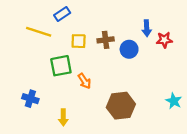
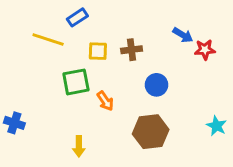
blue arrow: (147, 28) -> (183, 35), turned -56
blue circle: (129, 49) -> (156, 85), moved
blue cross: (30, 99) -> (14, 123), moved

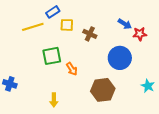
yellow line: (48, 39) -> (33, 27), turned -35
brown cross: (132, 50) -> (90, 34), turned 32
yellow square: (98, 51) -> (67, 25), moved
blue circle: (156, 85) -> (120, 58), moved, size x1.5

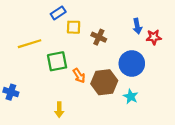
blue arrow: (125, 24) -> (137, 26), turned 48
yellow line: (33, 27) -> (30, 44), moved
cyan star: (148, 86) -> (131, 96), moved
brown hexagon: (103, 90) -> (104, 82), moved

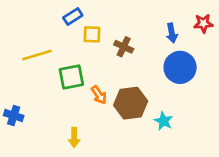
red star: (154, 37) -> (203, 23), moved
blue circle: (132, 63) -> (180, 67), moved

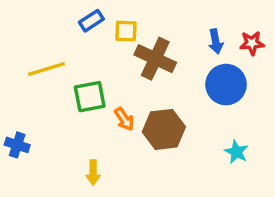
red star: (203, 23) -> (252, 43), moved
yellow square: (92, 34) -> (126, 31), moved
brown cross: (124, 47) -> (155, 59), size x1.6
cyan star: (164, 121) -> (236, 152), moved

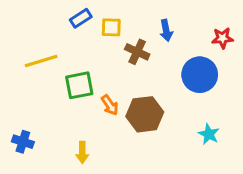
blue arrow: (216, 41) -> (166, 30), moved
brown cross: (155, 59) -> (137, 52), size x0.7
blue cross: (17, 145) -> (23, 142), moved

